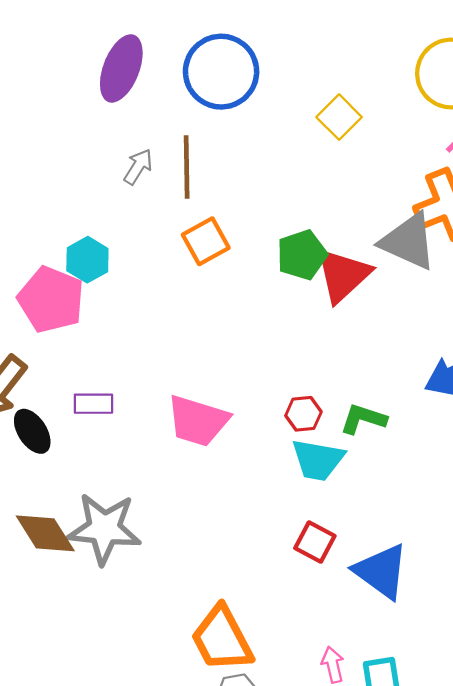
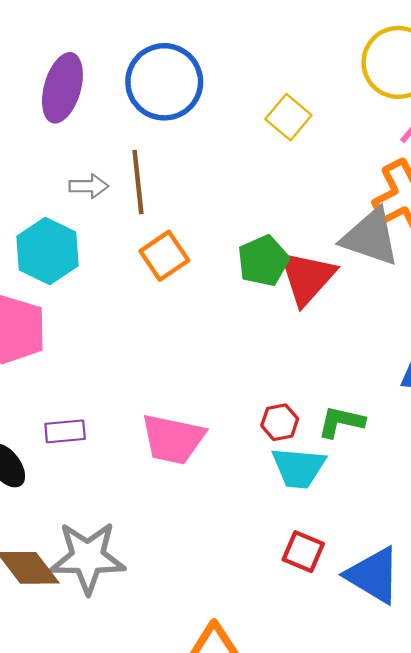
gray arrow: (138, 167) -> (89, 186), turned 63
cyan hexagon: (87, 260) -> (47, 251), moved, size x1.4

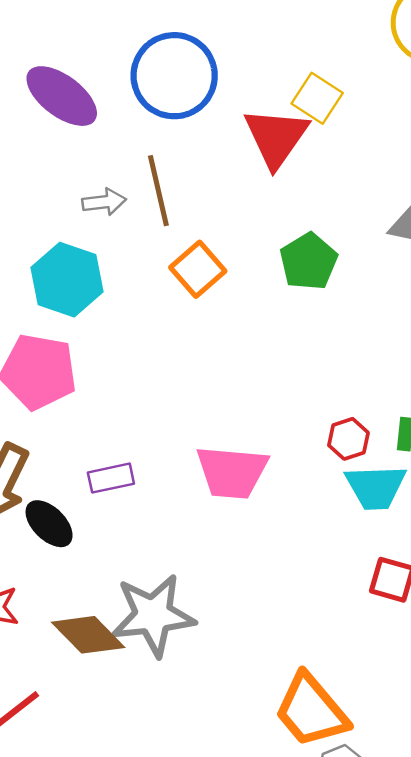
purple ellipse: (62, 88) -> (62, 96), turned -62
red triangle: (307, 278) -> (276, 137), moved

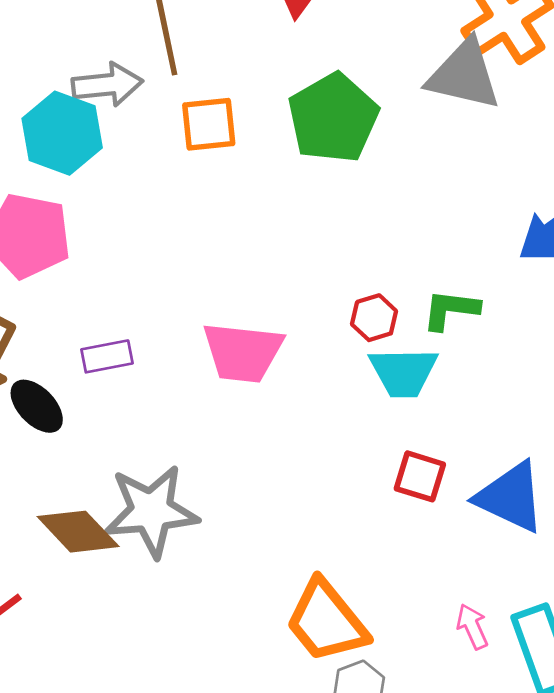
gray arrow: (104, 202) -> (107, 85), moved, size x1.4
green pentagon: (309, 261) -> (333, 118), size x1.4
orange square: (198, 269) -> (209, 124), turned 34

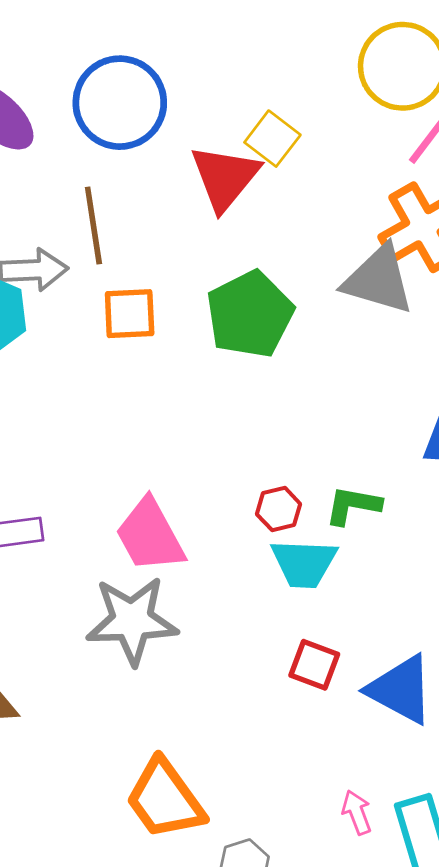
pink trapezoid: (243, 352) -> (150, 535), turned 52
gray star: (151, 511) -> (132, 621), moved
orange trapezoid: (326, 621) -> (165, 799), moved

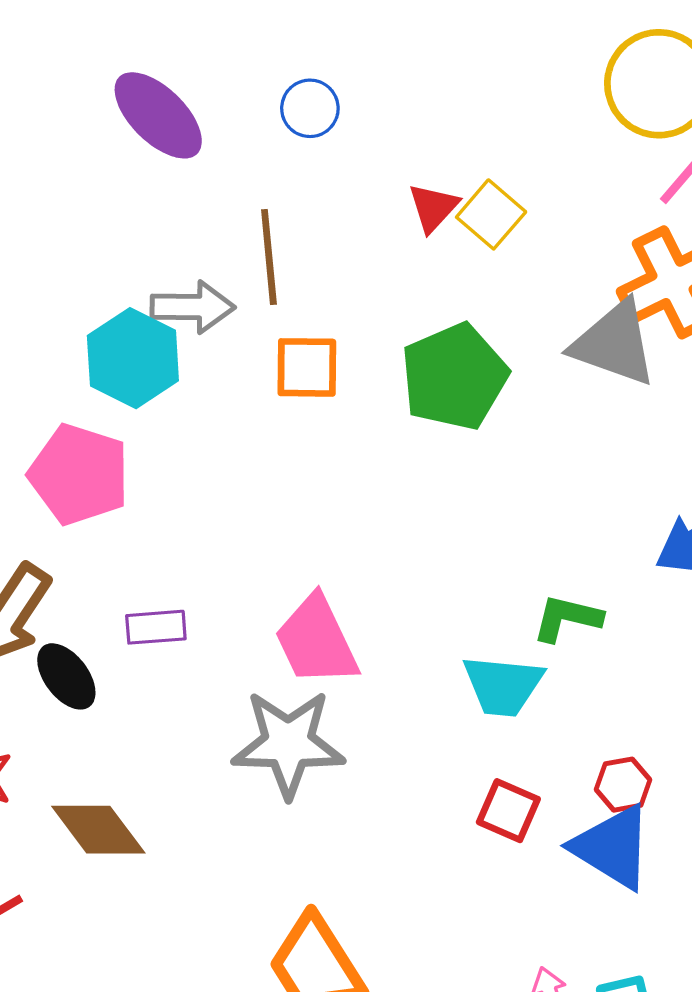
blue circle: (120, 103) -> (310, 108), size x0.5
yellow square: (272, 139) -> (491, 214), moved
red triangle: (225, 178) -> (433, 208), size x0.6
red hexagon: (279, 509) -> (623, 785), moved

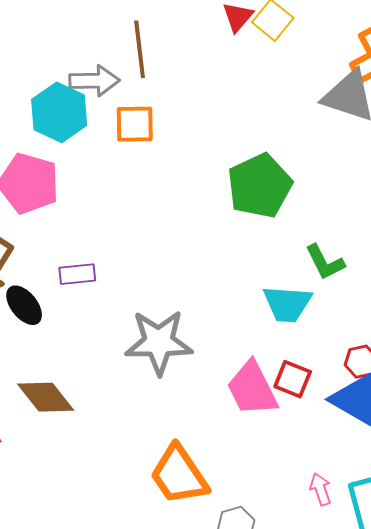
orange square: (307, 367) -> (135, 124), moved
green pentagon: (454, 377) -> (260, 186), moved
green L-shape: (567, 618) -> (325, 262), turned -129
pink trapezoid: (316, 641) -> (252, 389), moved

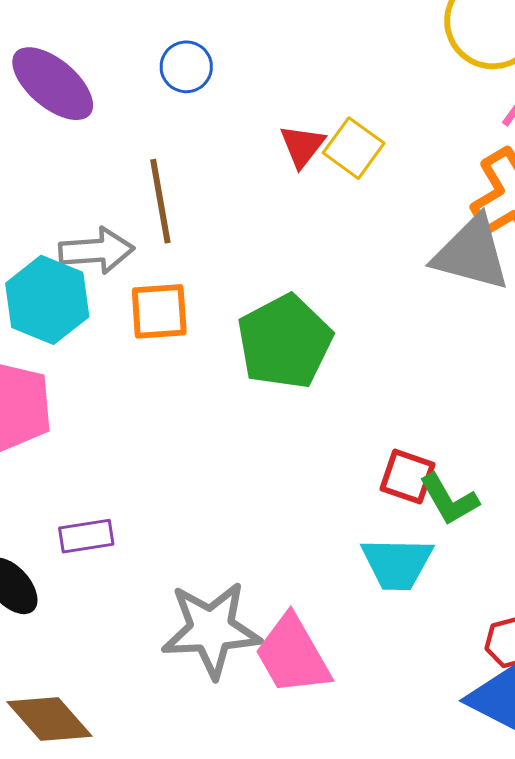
green pentagon: (260, 186) -> (285, 342), moved
red square: (293, 379) -> (407, 477), moved
pink trapezoid: (252, 389) -> (293, 655), moved

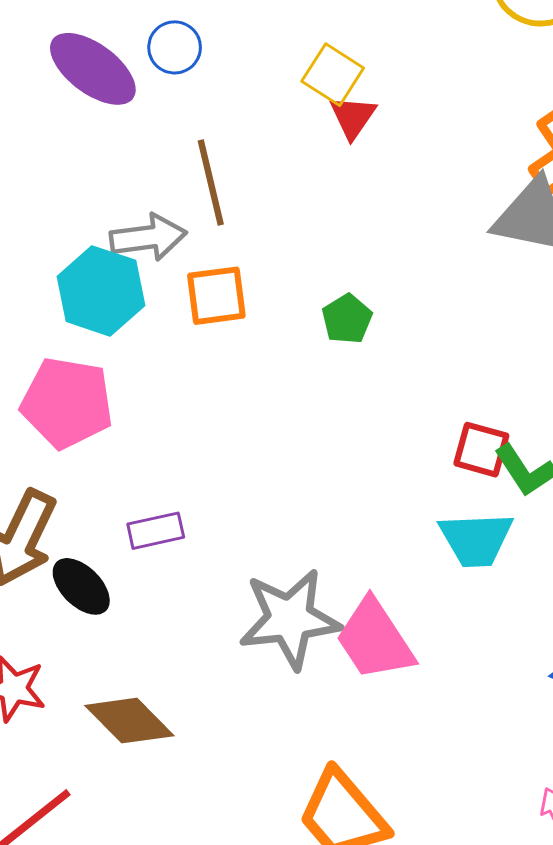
blue circle: (186, 67) -> (175, 47), moved
yellow square: (354, 148) -> (333, 75), moved
green pentagon: (285, 342) -> (347, 319), size x0.5

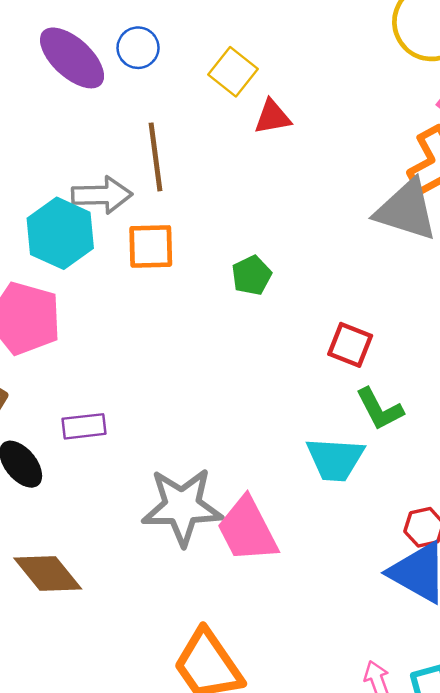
yellow square: (333, 75) -> (233, 72), moved
red triangle: (353, 117) -> (272, 117), turned 39
red square: (481, 450) -> (350, 345), moved

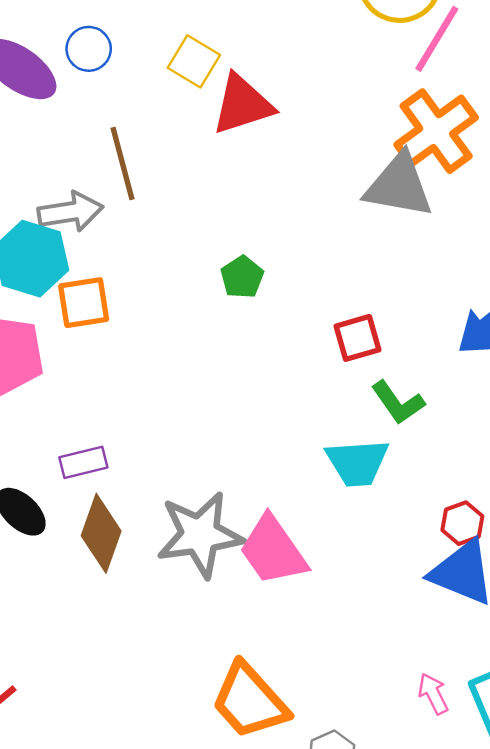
red triangle: (272, 117) -> (242, 104), size x1.6
orange square: (151, 246) -> (84, 303), moved
red square: (350, 345) -> (357, 338), turned -30
brown diamond: (48, 574) -> (101, 533), moved, turned 66

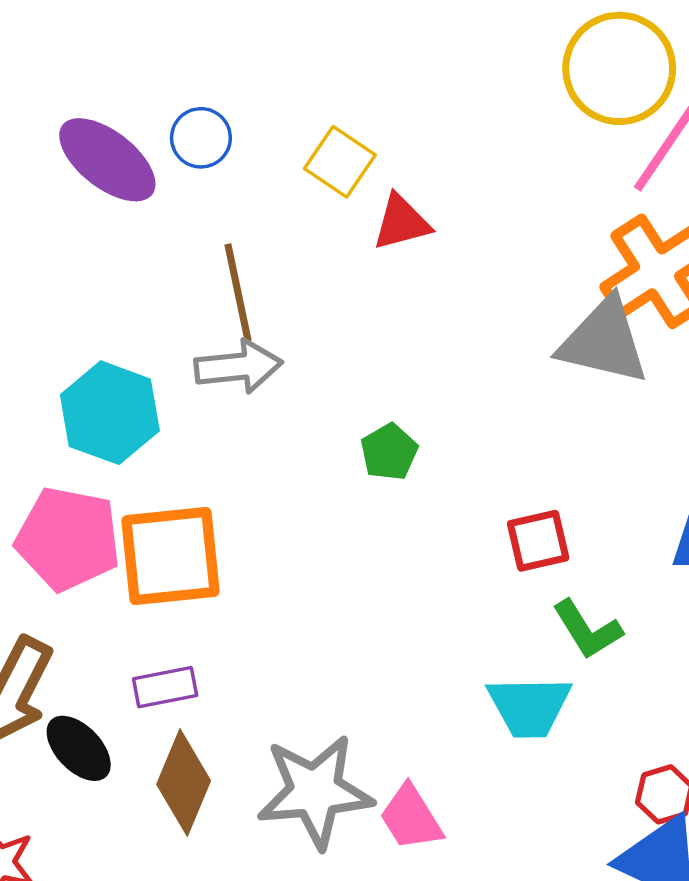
red triangle: (242, 104) -> (401, 222), size x0.7
gray arrow: (70, 212) -> (238, 367), moved
orange square: (84, 303) -> (170, 556), moved, size x1.5
pink trapezoid: (273, 551) -> (411, 818), size x0.7

